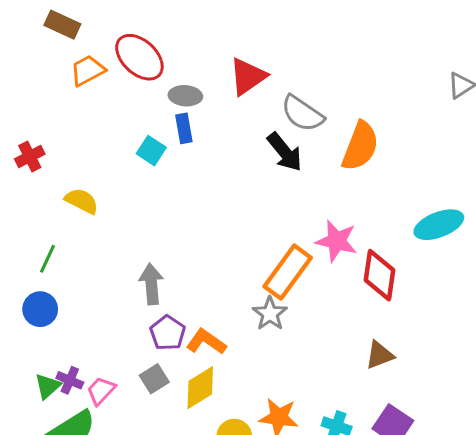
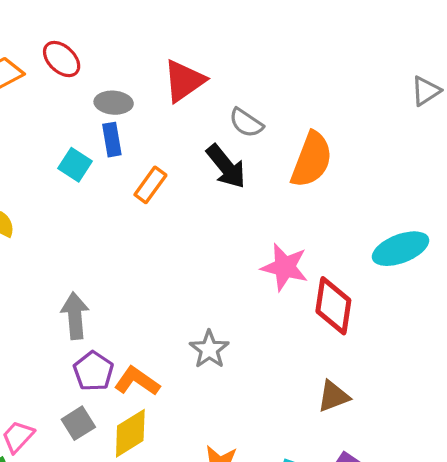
red ellipse: (139, 57) -> (62, 59), size x0.7
gray semicircle: (302, 114) -> (246, 123), size x0.7
orange rectangle: (288, 272) -> (150, 185), moved, size x0.6

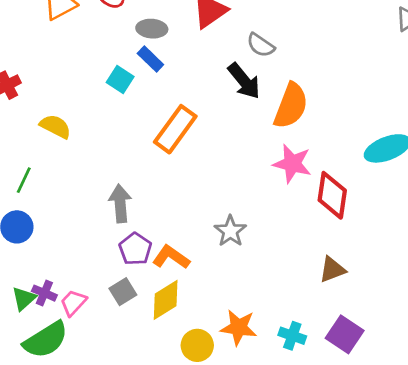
blue rectangle: (112, 140) -> (150, 59), turned -36
orange semicircle: (312, 160) -> (291, 106), moved
orange rectangle: (150, 185) -> (175, 129), moved, size x1.6

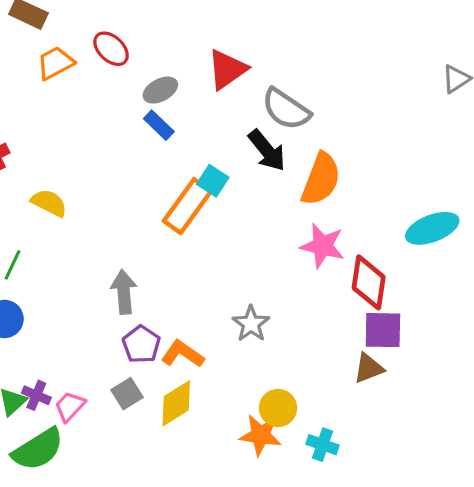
gray ellipse: (152, 29) -> (160, 90), turned -32
gray semicircle: (261, 45) -> (286, 109), size x1.5
cyan square: (120, 80) -> (213, 181), moved
purple square: (345, 334) -> (383, 330), moved, turned -33
yellow circle: (197, 345) -> (278, 408), moved

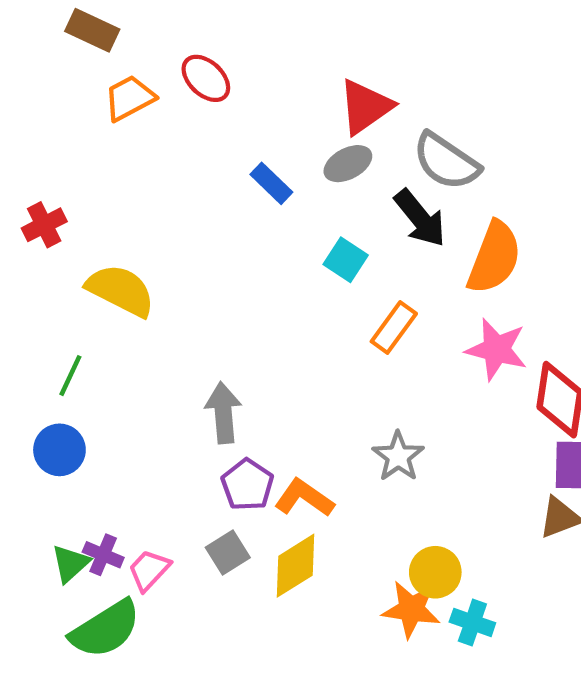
gray ellipse: (160, 90) -> (348, 164), moved
yellow semicircle: (49, 203) -> (121, 290), size x1.4
orange rectangle: (187, 206) -> (394, 327), moved, size x0.7
cyan cross: (323, 445) -> (472, 622), moved

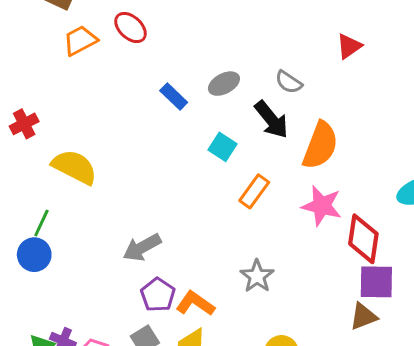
red triangle: (365, 107) -> (349, 46), moved, size x0.7
gray semicircle: (446, 161) -> (289, 82), size x0.6
gray arrow: (223, 413) -> (142, 247), turned -114
blue circle: (59, 450) -> (34, 255), moved

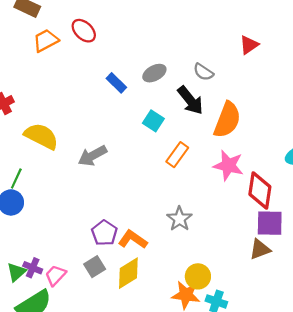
gray arrow: (142, 247) -> (92, 156), moved

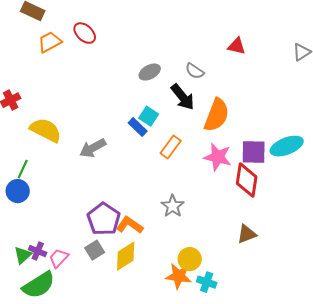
red triangle: (249, 45) -> (237, 46), turned 48
blue rectangle: (116, 83) -> (138, 127), moved
purple square: (270, 223) -> (254, 152), moved
purple pentagon: (104, 233) -> (104, 219), size x1.4

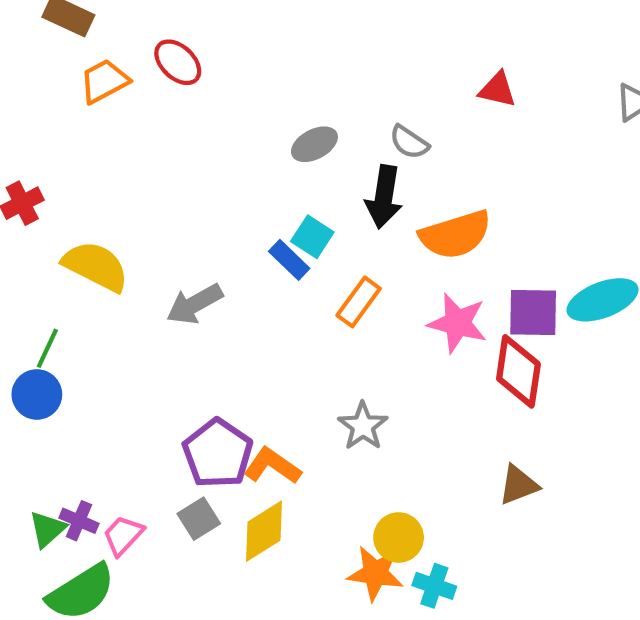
black arrow: (183, 97) -> (384, 197), turned 48
orange semicircle: (217, 115) -> (455, 235), turned 52

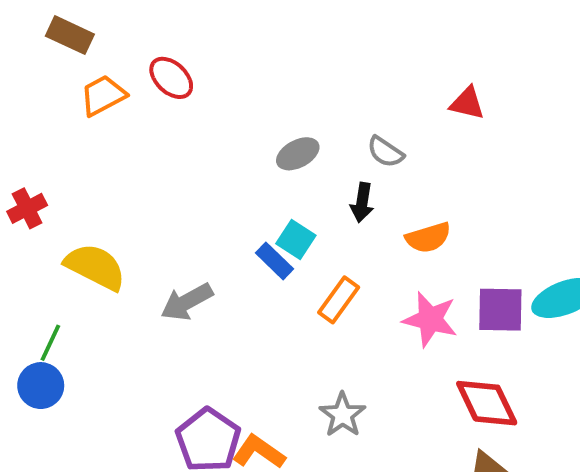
black arrow: (384, 197) -> (362, 203), size x0.7
orange semicircle: (455, 235) -> (428, 238), size x0.7
red diamond: (518, 371) -> (487, 403), moved, turned -34

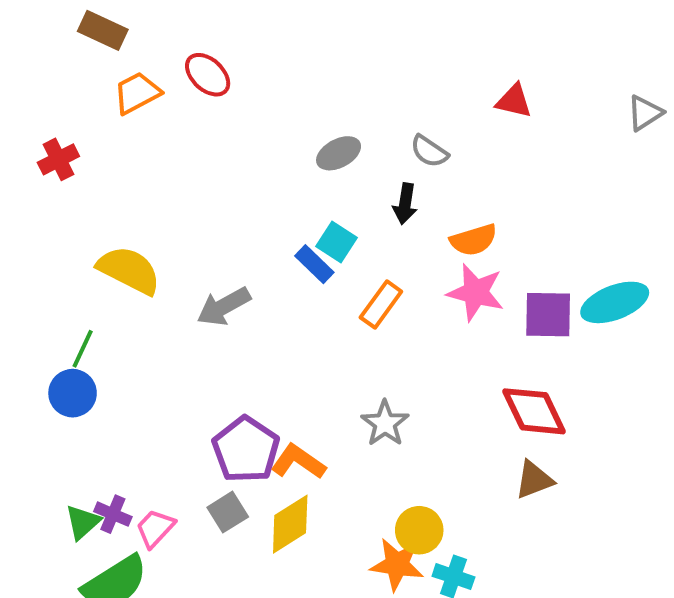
red cross: (27, 208) -> (58, 159), moved
pink star: (430, 319) -> (476, 292), moved

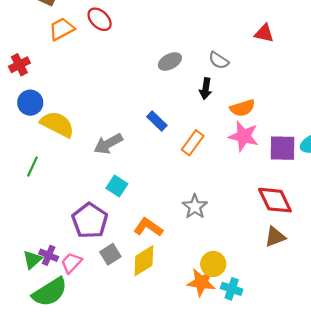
cyan square: (337, 242) -> (117, 186), moved
blue circle: (73, 393) -> (30, 103), moved
purple pentagon: (246, 450) -> (90, 221), moved

